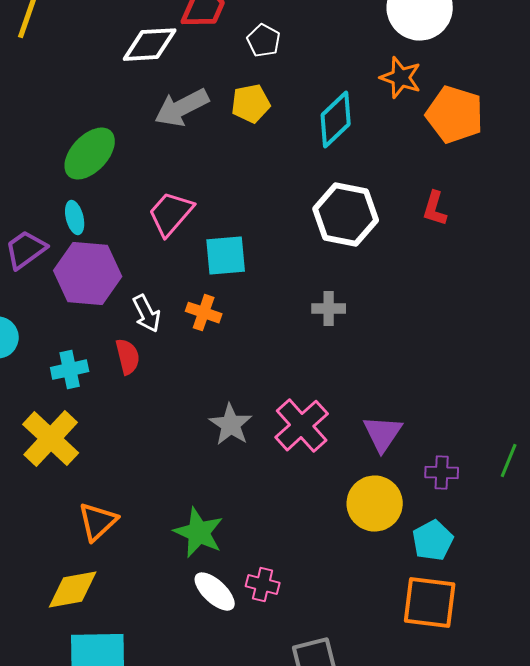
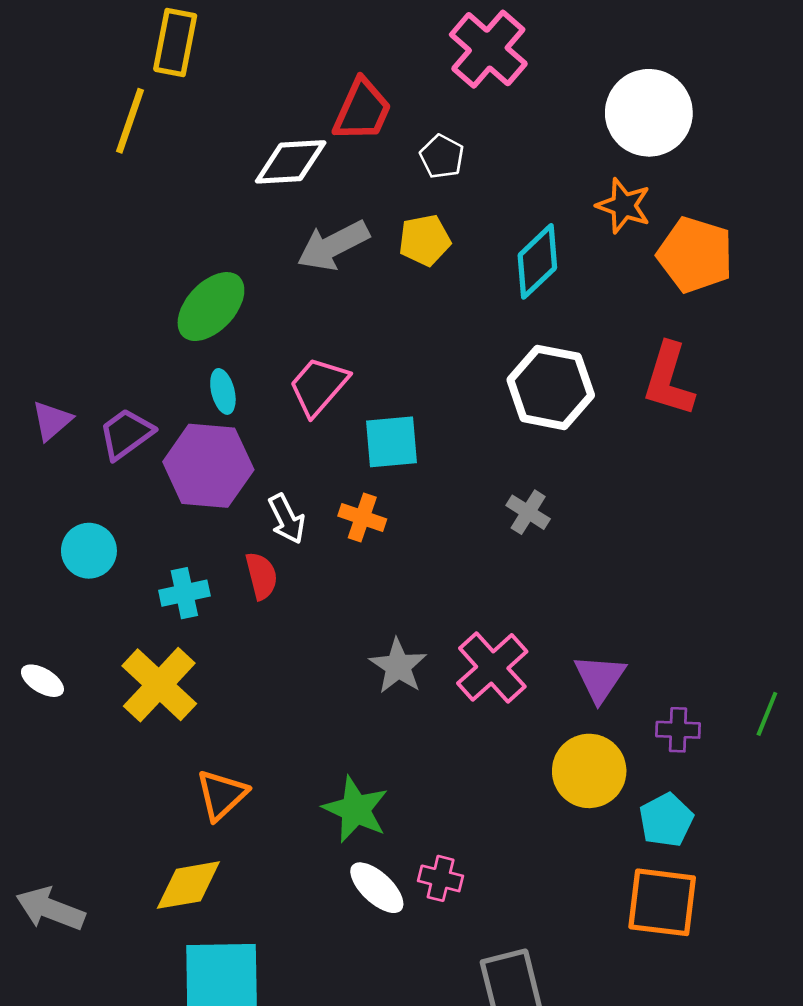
red L-shape: (435, 209) -> (669, 379), size x1.6
cyan ellipse: (75, 218) -> (223, 391), moved
gray cross: (329, 309) -> (528, 512), turned 32

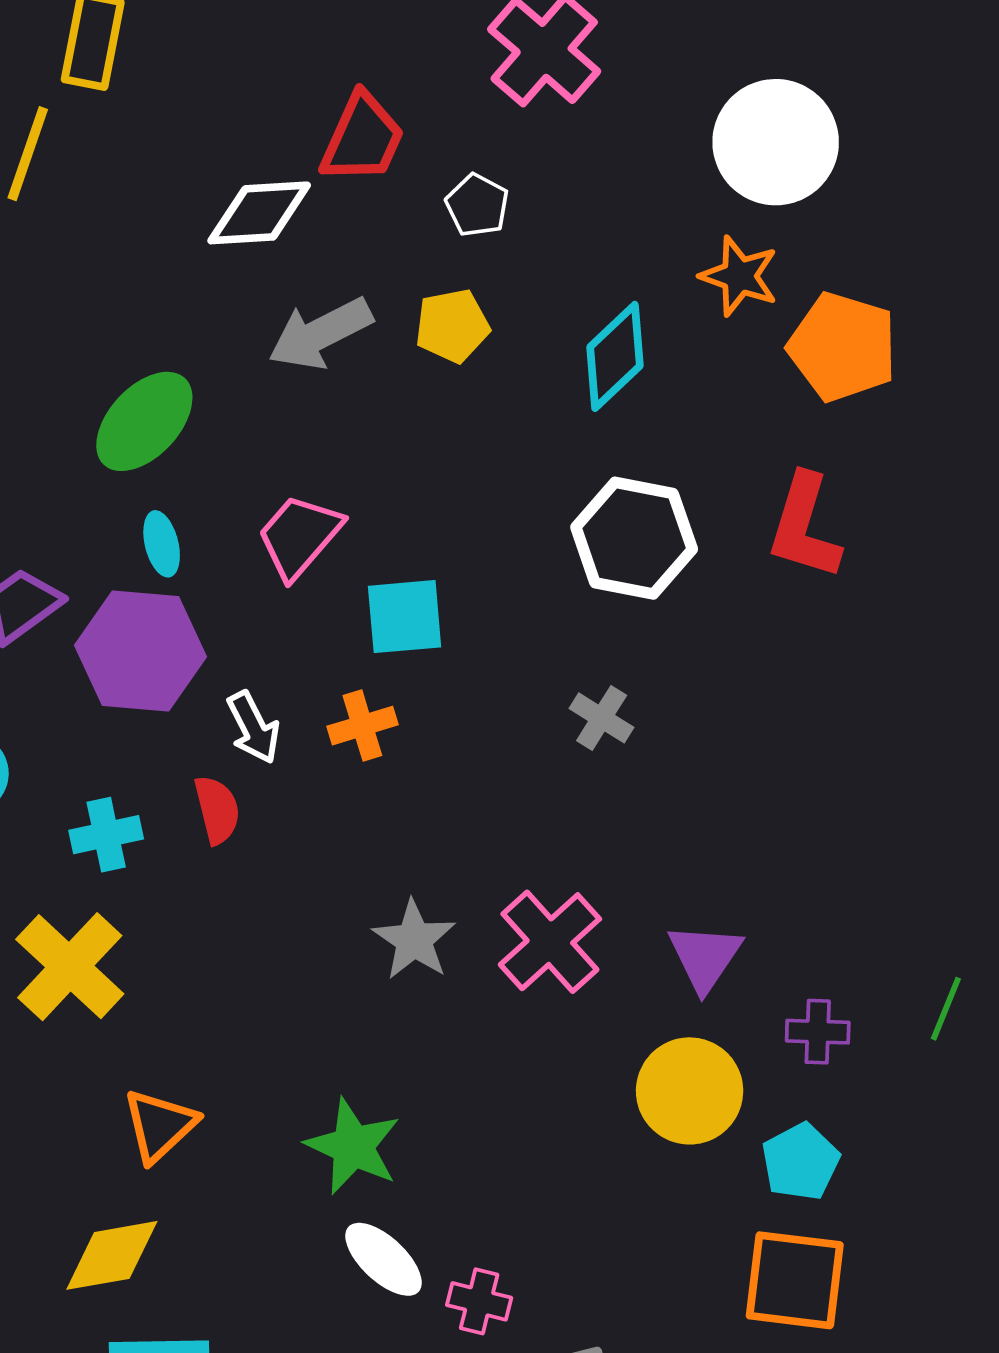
orange cross: (362, 517) -> (362, 726), turned -36
pink cross: (441, 878) -> (479, 1301), moved

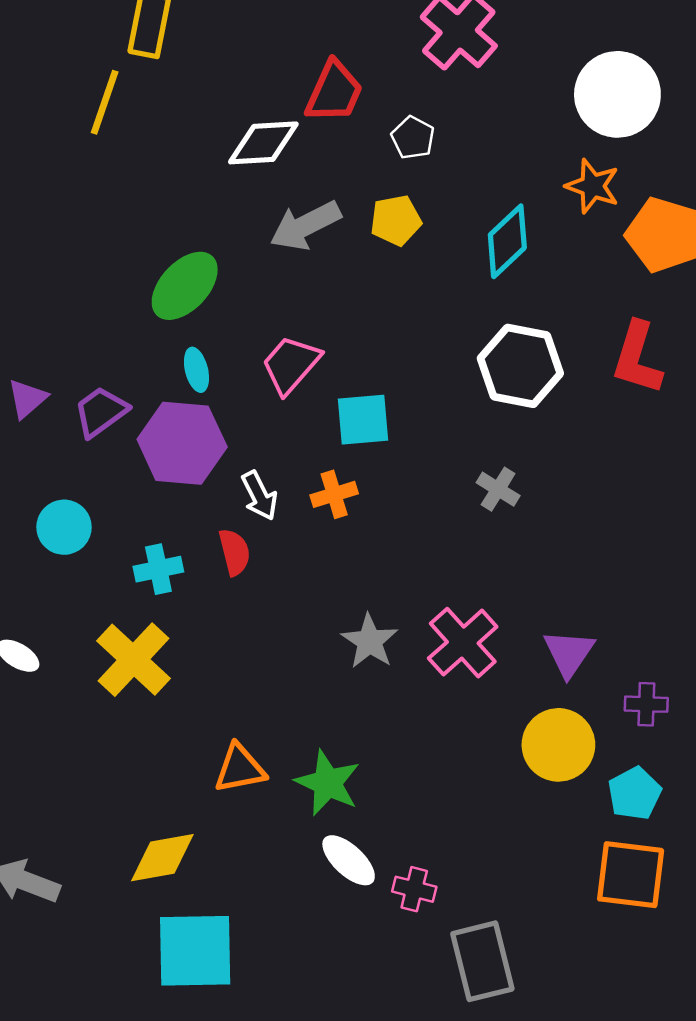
orange triangle: (160, 1125) -> (240, 768), moved, turned 32

